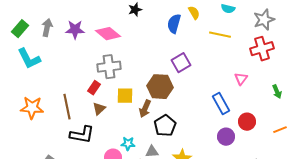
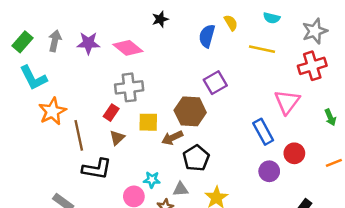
pink triangle: (241, 79) -> (287, 102), size x1.6
orange star: (32, 108) -> (52, 111), moved, turned -30
brown arrow: (145, 109) -> (172, 138), turned 42

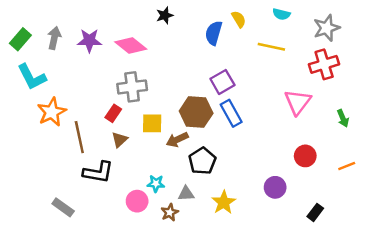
blue rectangle: (263, 132) -> (231, 113), moved
purple circle: (269, 171) -> (275, 187), moved

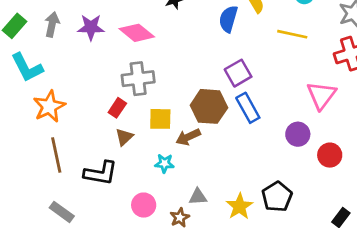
brown line: (79, 137) -> (56, 155), moved
black pentagon: (202, 161) -> (277, 197), moved
cyan star: (156, 184) -> (164, 163), moved
purple circle: (275, 187) -> (298, 134), moved

